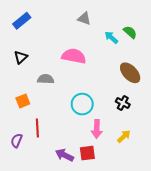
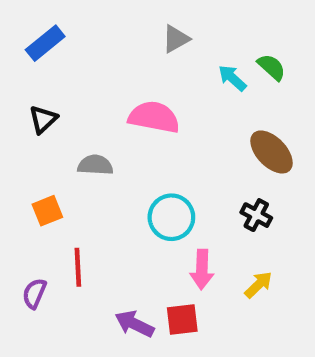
gray triangle: (84, 19) -> (176, 39), turned -48

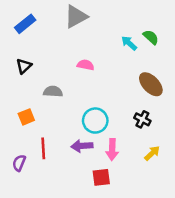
gray triangle: (176, 39) -> (76, 17), moved, size x1.5
pink semicircle: (154, 117) -> (86, 65), size x0.6
yellow arrow: (258, 285) -> (152, 153), moved
purple arrow: (134, 324) -> (82, 146), moved, turned -30

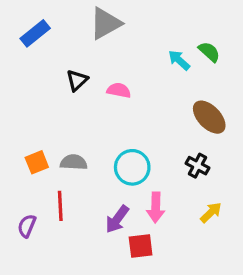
black triangle: (24, 66) -> (77, 80), moved
gray semicircle: (53, 92) -> (74, 162), moved
purple arrow: (82, 146) -> (117, 219), moved, turned -50

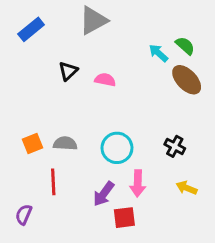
brown ellipse: (209, 117) -> (187, 80), moved
yellow arrow: (211, 213) -> (187, 188), turned -114
purple semicircle: (27, 226) -> (24, 215), moved

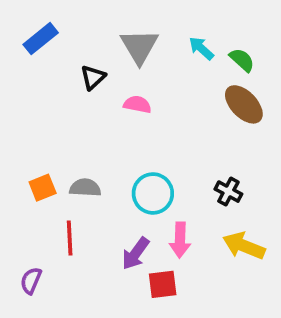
gray triangle: (93, 20) -> (139, 46), moved, turned -32
cyan arrow: (158, 53) -> (201, 48), moved
black triangle: (68, 71) -> (93, 77), moved
yellow arrow: (187, 188) -> (244, 246), size x1.5

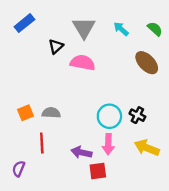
green semicircle: (242, 60) -> (155, 29), moved
pink semicircle: (137, 104) -> (83, 63), size x1.5
cyan circle: (153, 193) -> (109, 116), moved
purple arrow: (135, 253) -> (81, 152), turned 66

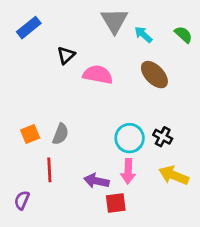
gray triangle: (84, 28) -> (114, 21), moved
brown ellipse: (147, 63) -> (154, 75), moved
gray semicircle: (51, 113) -> (61, 134), turned 108

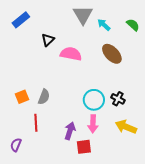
purple arrow: (96, 181) -> (70, 131), turned 96

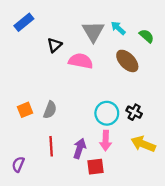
gray triangle: (83, 15) -> (93, 31), moved
green semicircle: (133, 25) -> (147, 36), moved
red line: (36, 123) -> (51, 146), moved

